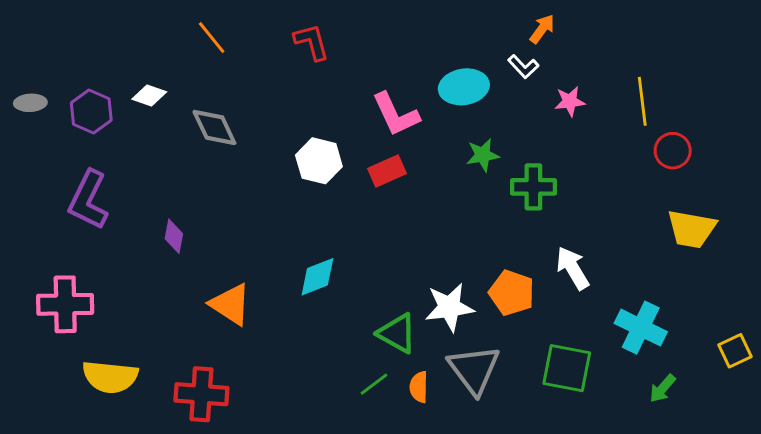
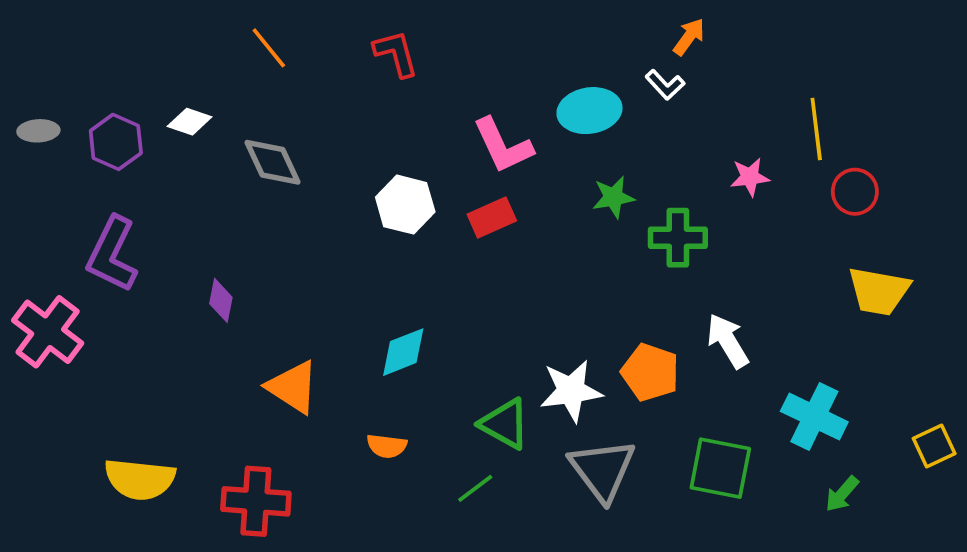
pink star: (570, 101) -> (750, 177), moved
pink cross: (65, 304) -> (48, 332), moved, turned 38
orange semicircle: (419, 387) -> (387, 446), moved, turned -84

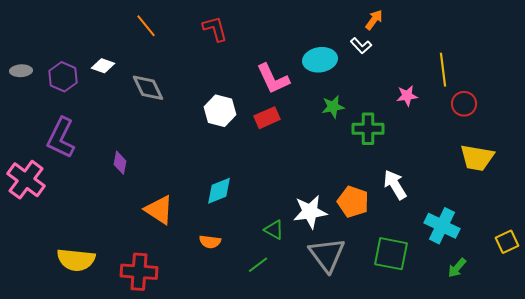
green triangle: (505, 424) -> (274, 230), size x0.7

